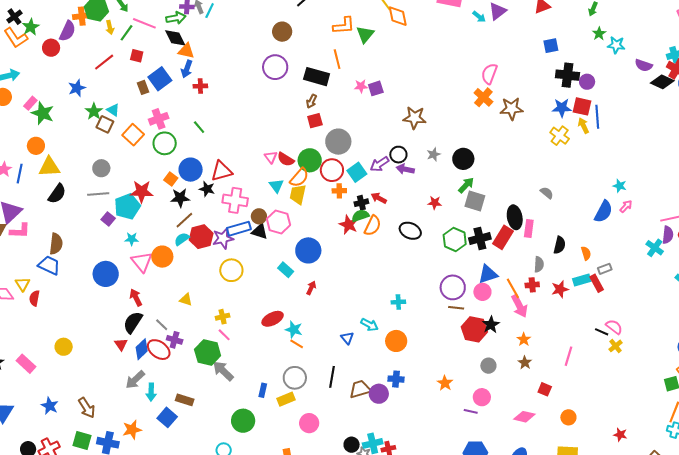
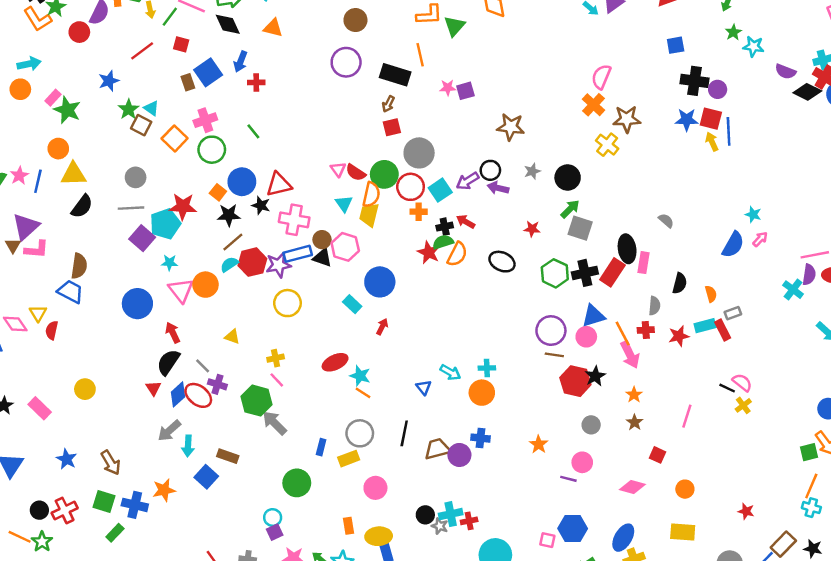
orange triangle: (186, 51) -> (273, 28), moved
yellow cross: (560, 136) -> (607, 145), moved
orange semicircle: (299, 177) -> (371, 195), turned -30
purple square: (108, 219) -> (142, 238), size x1.5
cyan cross: (398, 302) -> (487, 368), moved

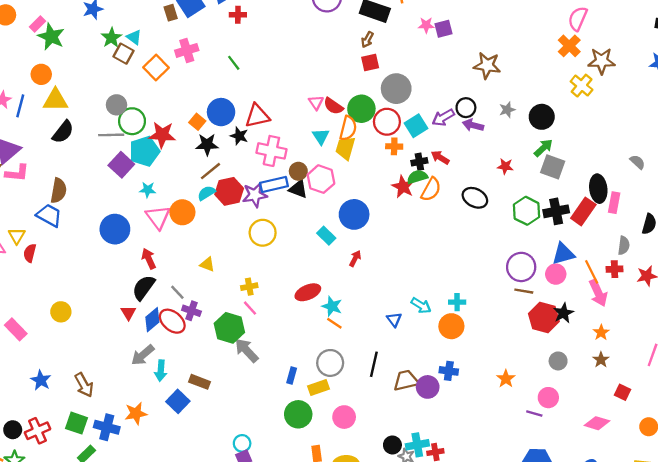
green circle: (212, 150) -> (132, 121), moved
green circle: (297, 483) -> (298, 414), moved

